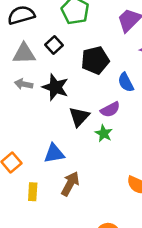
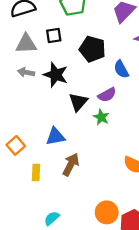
black square: (54, 45) -> (54, 35), turned 35
black pentagon: (95, 60) -> (92, 49), turned 30

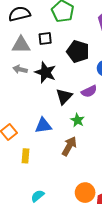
green star: (101, 117) -> (78, 120), moved
brown arrow: (71, 165) -> (69, 146), moved

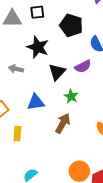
gray arrow: (20, 69) -> (16, 69), moved

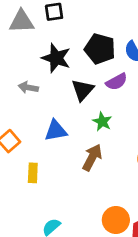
black pentagon: (71, 25) -> (100, 49), moved

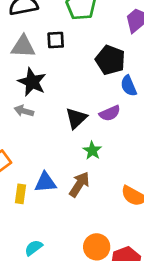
black pentagon: (100, 49) -> (110, 60), moved
black star: (56, 58) -> (32, 82), moved
blue triangle: (56, 131) -> (45, 182), moved

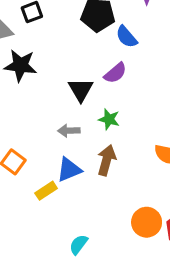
gray arrow: (24, 111) -> (69, 131), moved
yellow rectangle: (21, 194) -> (46, 191), turned 66

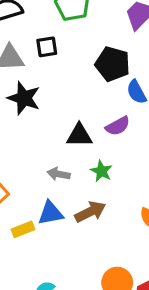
black triangle: (81, 90) -> (79, 135), turned 48
brown arrow: (107, 160) -> (90, 212), turned 36

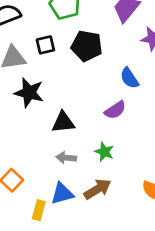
black pentagon: (112, 64) -> (87, 46), moved
black triangle: (79, 135) -> (63, 122), moved
yellow rectangle: (23, 229) -> (39, 210), turned -48

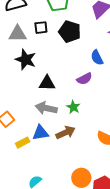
gray arrow: (66, 158) -> (46, 108), size x1.5
yellow rectangle: (39, 210) -> (23, 143), turned 40

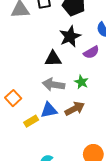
black star: (26, 60) -> (70, 36), moved, turned 30

